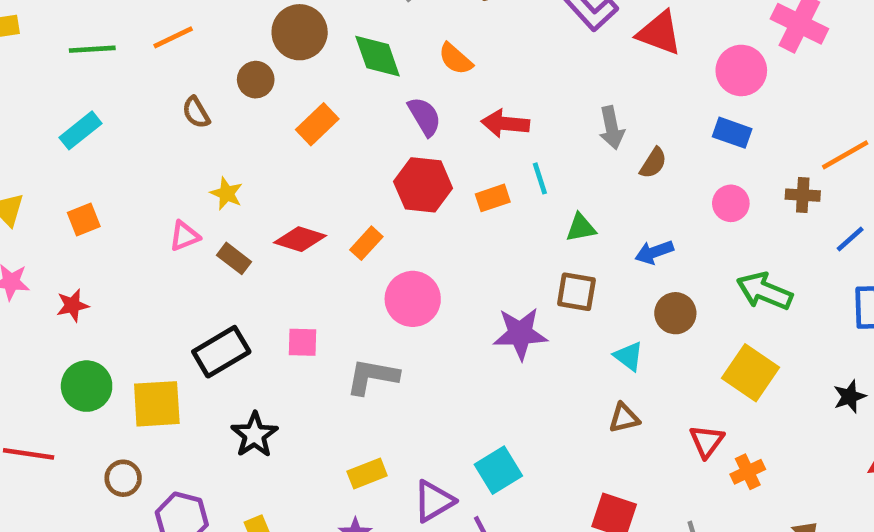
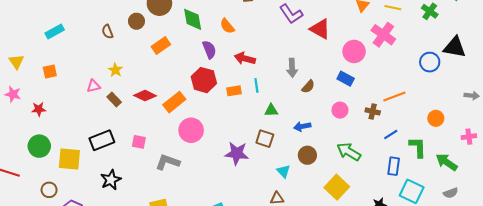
orange rectangle: (366, 243) -> (174, 102), size x1.5

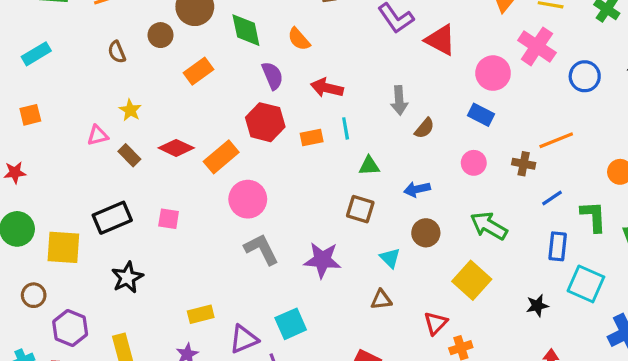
blue circle: (430, 62) -> (585, 76), moved
purple star: (237, 153) -> (322, 260), moved
gray L-shape: (168, 162) -> (261, 249), moved, turned 45

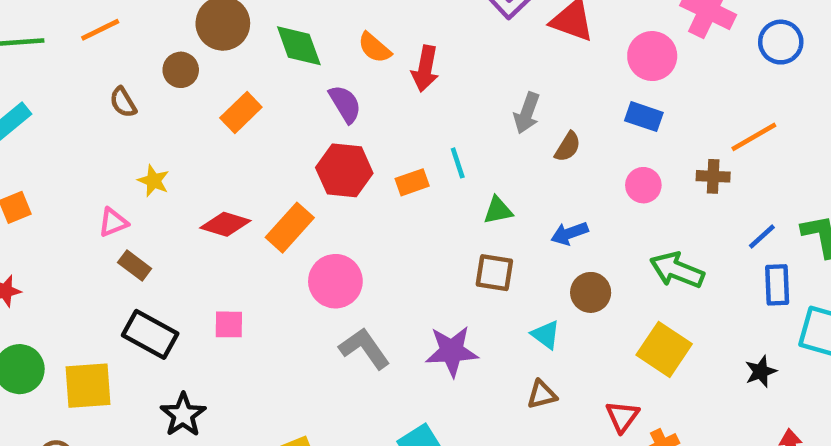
red arrow: (327, 88) -> (425, 69), moved, turned -84
gray arrow: (399, 100) -> (527, 113), turned 32
brown rectangle: (129, 155) -> (135, 265), moved
blue line: (552, 198) -> (762, 236), moved
black rectangle: (112, 218) -> (150, 334), turned 60

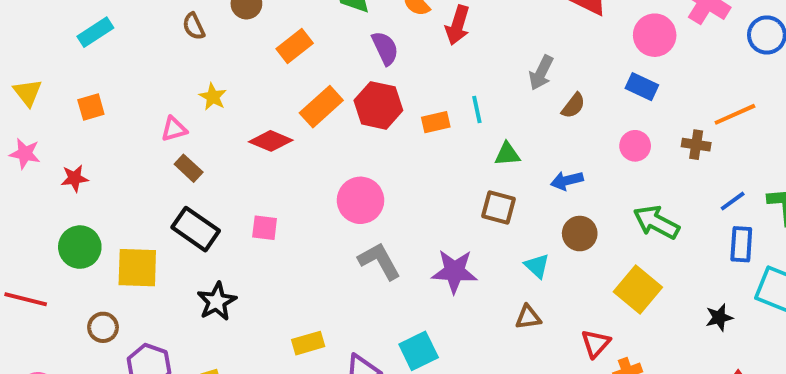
orange rectangle: (290, 228) -> (321, 107), moved

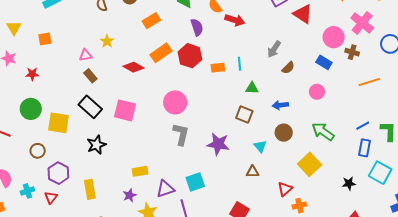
red arrow: (458, 25) -> (235, 20), turned -96
brown cross: (696, 145) -> (352, 52), moved
pink square: (265, 228) -> (125, 110), size x1.6
gray L-shape: (379, 261) -> (181, 134), turned 35

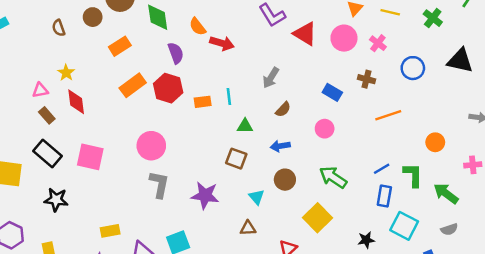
pink cross: (362, 23) -> (378, 43), size x0.6
pink circle: (334, 37) -> (344, 38), moved
red diamond: (134, 67) -> (76, 102), moved, turned 55
brown semicircle: (288, 68) -> (283, 109), moved
black star: (96, 145) -> (56, 200), turned 30

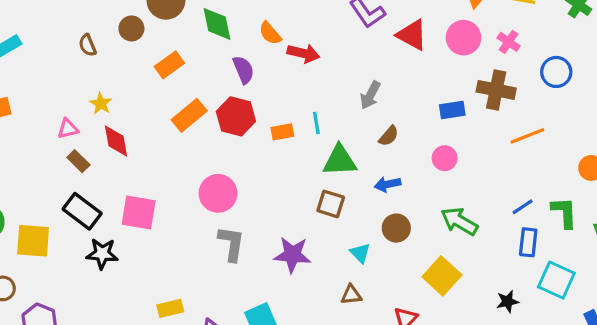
brown cross: (367, 79) -> (496, 90), size x1.6
blue rectangle: (332, 92) -> (452, 110), turned -36
green triangle: (245, 126) -> (340, 161), size x1.6
black star: (56, 200) -> (102, 254), moved

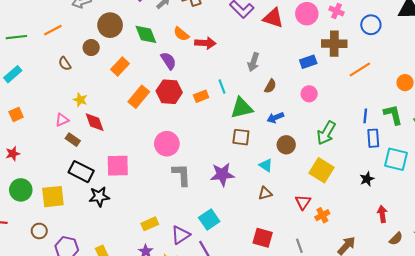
blue line: (523, 207) -> (365, 116), turned -40
green arrow: (459, 221) -> (326, 133), turned -80

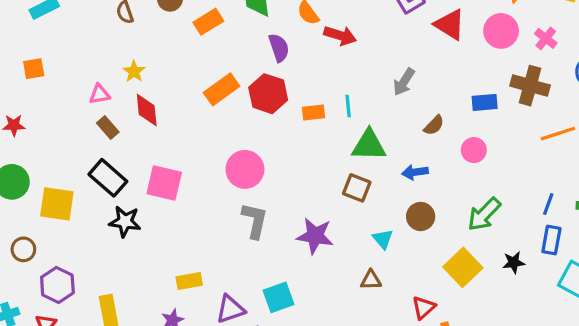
orange rectangle: (120, 66) -> (208, 22), moved
brown semicircle: (270, 86) -> (434, 125), moved
black star: (367, 179) -> (514, 262), moved

